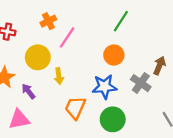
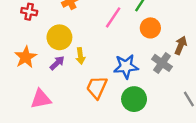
pink line: (67, 37) -> (113, 17), moved
orange circle: (114, 55) -> (150, 28), moved
purple arrow: (28, 91) -> (57, 63), moved, turned 84

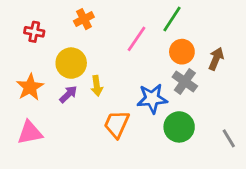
brown arrow: (181, 45) -> (216, 59), moved
gray cross: (162, 63) -> (185, 82), moved
pink triangle: (41, 99) -> (30, 133), moved
green circle: (134, 99) -> (179, 127), moved

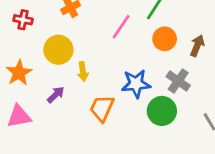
gray cross: (185, 82) -> (178, 81), moved
purple arrow: (68, 94) -> (56, 95), moved

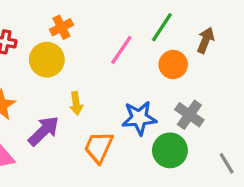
brown arrow: (197, 46) -> (206, 40), moved
yellow circle: (58, 50) -> (47, 60), moved
purple arrow: (56, 95) -> (44, 131), size x1.5

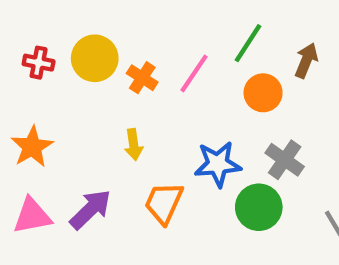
orange cross: (61, 27) -> (142, 78), moved, turned -30
yellow circle: (47, 60) -> (95, 58), moved
purple arrow: (44, 131) -> (90, 209), moved

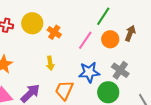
brown arrow: (306, 60) -> (130, 33), moved
pink line: (194, 73) -> (85, 40), moved

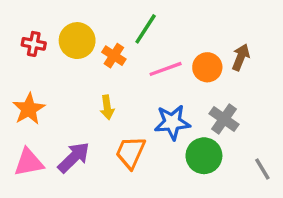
green line: (103, 16) -> (146, 29), moved
pink line: (85, 40) -> (166, 69), turned 36

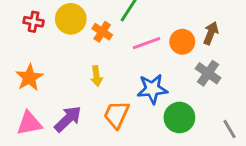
gray cross: (224, 119) -> (208, 73), moved

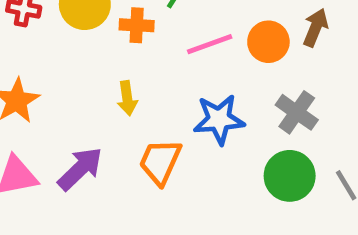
orange cross: (102, 32) -> (137, 25), turned -30
gray cross: (208, 73) -> (297, 112), moved
green circle: (179, 118) -> (290, 176), moved

